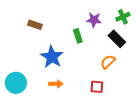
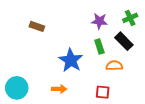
green rectangle: (78, 36) -> (99, 47), moved
blue star: (52, 57) -> (71, 60), moved
orange semicircle: (108, 62) -> (114, 66), turned 42

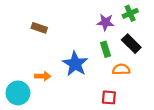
green cross: (130, 18) -> (130, 13), moved
orange arrow: (59, 89) -> (43, 76), moved

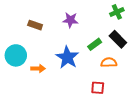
purple star: (105, 22) -> (70, 20), moved
green rectangle: (105, 49) -> (95, 44), turned 72
cyan circle: (18, 93) -> (16, 55), moved

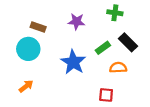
green cross: (117, 12) -> (115, 13), moved, turned 32
cyan circle: (16, 55) -> (28, 49), moved
orange arrow: (38, 69) -> (26, 86), moved, turned -40

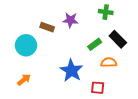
brown rectangle: (38, 27) -> (47, 27), moved
blue star: (73, 62) -> (71, 71), moved

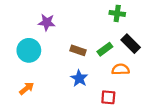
purple star: (70, 20) -> (47, 22), moved
brown rectangle: (47, 27) -> (78, 50), moved
blue star: (71, 71) -> (79, 78), size x0.7

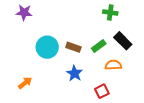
purple star: (47, 22) -> (24, 12), moved
cyan circle: (29, 50) -> (47, 47), moved
red square: (108, 97) -> (102, 91), turned -32

